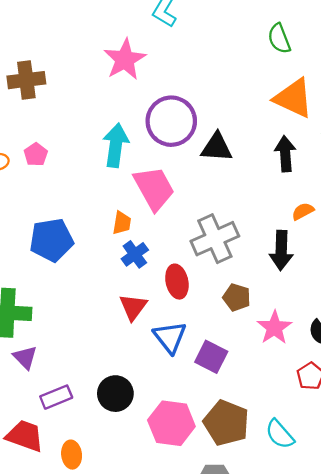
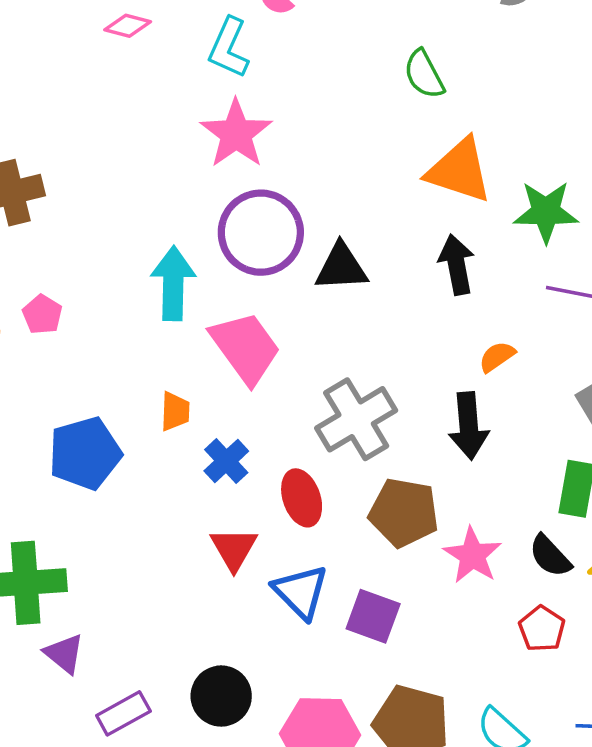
pink star: (125, 59) -> (236, 134), moved
orange trapezoid: (122, 223) -> (175, 411), moved
brown pentagon: (237, 297) -> (404, 513), size x1.5

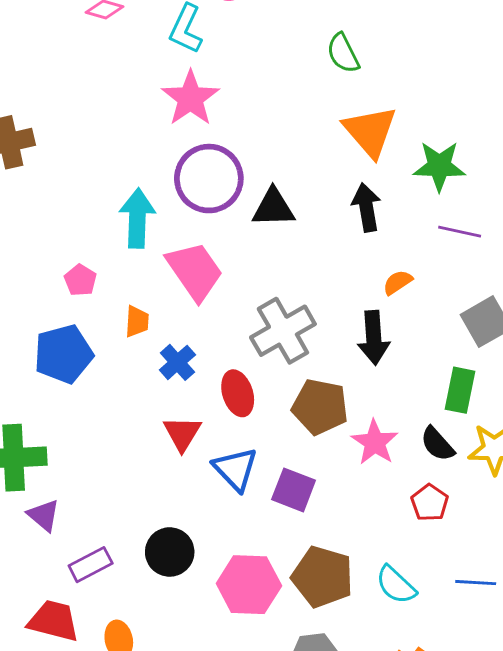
orange triangle: (459, 171) -> (370, 131), turned 30
pink pentagon: (42, 314) -> (80, 280), moved

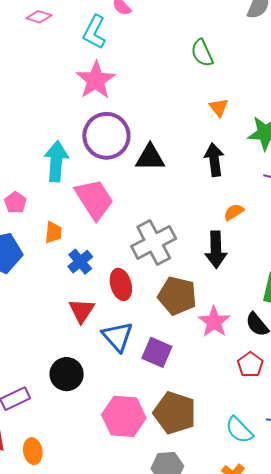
orange triangle: (370, 131) -> (219, 107), size x0.5
black circle: (170, 552) -> (67, 374), moved
cyan semicircle: (396, 585) -> (239, 430), moved

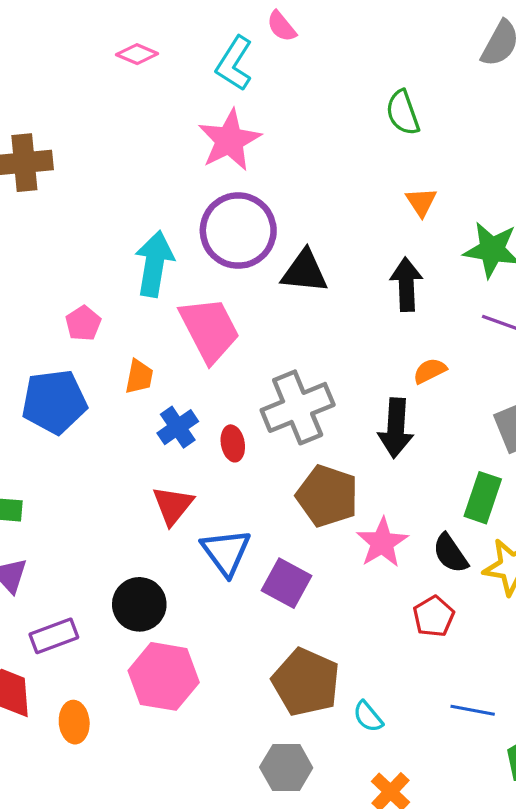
pink diamond: (39, 17) -> (137, 54), moved
red ellipse: (121, 284) -> (233, 443), moved, size x0.7
pink hexagon: (124, 416) -> (164, 676), moved
cyan semicircle: (239, 430) -> (368, 717), moved, size x0.7

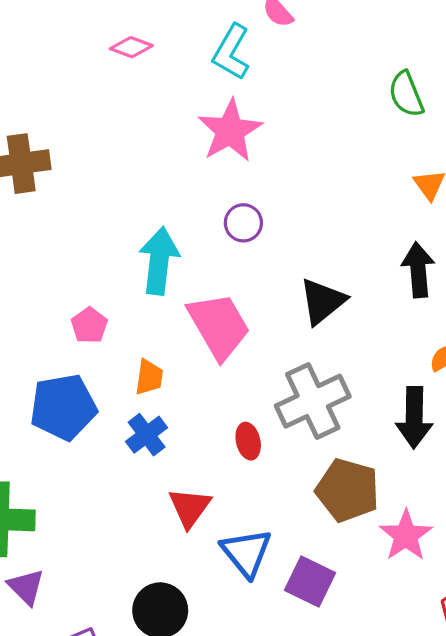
purple circle: (238, 231) -> (243, 223), size x0.5
black triangle: (305, 272) -> (323, 301), moved, turned -42
blue cross: (178, 427) -> (147, 435), moved

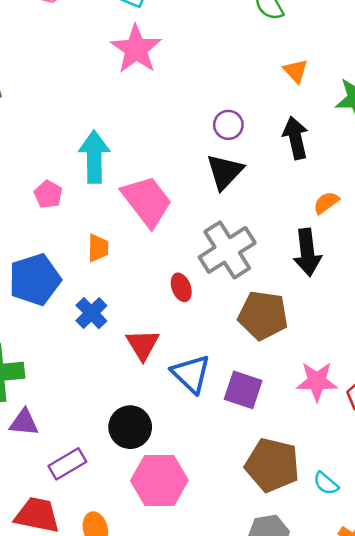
purple circle: (243, 223) -> (228, 125), moved
pink pentagon: (89, 325) -> (48, 194), moved
blue cross: (147, 435) -> (91, 313), moved
pink star: (406, 535) -> (317, 381), moved, turned -30
purple triangle: (26, 587) -> (24, 422), turned -32

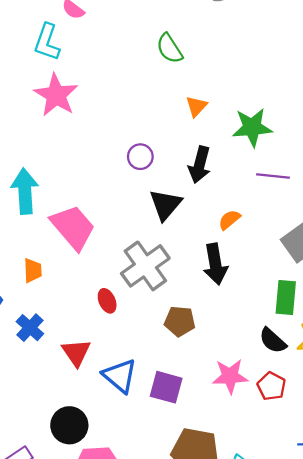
orange triangle: (296, 71) -> (196, 106), turned 30
black arrow: (296, 138) -> (200, 165), turned -150
black triangle: (225, 172) -> (166, 205), moved
brown pentagon: (263, 315) -> (180, 321), size x0.7

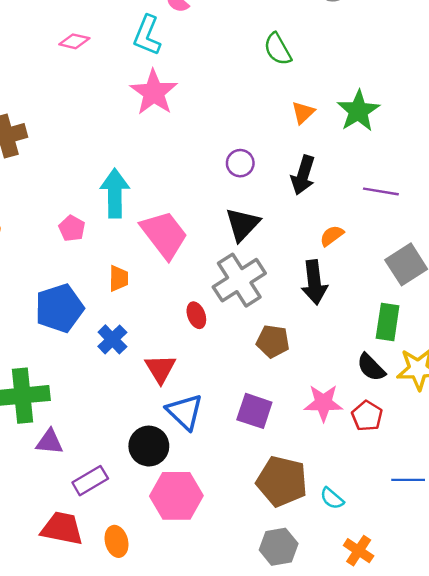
green star: (252, 127) -> (358, 111), moved, turned -30
black triangle: (166, 205) -> (242, 224), moved
blue triangle: (120, 376) -> (185, 412), moved

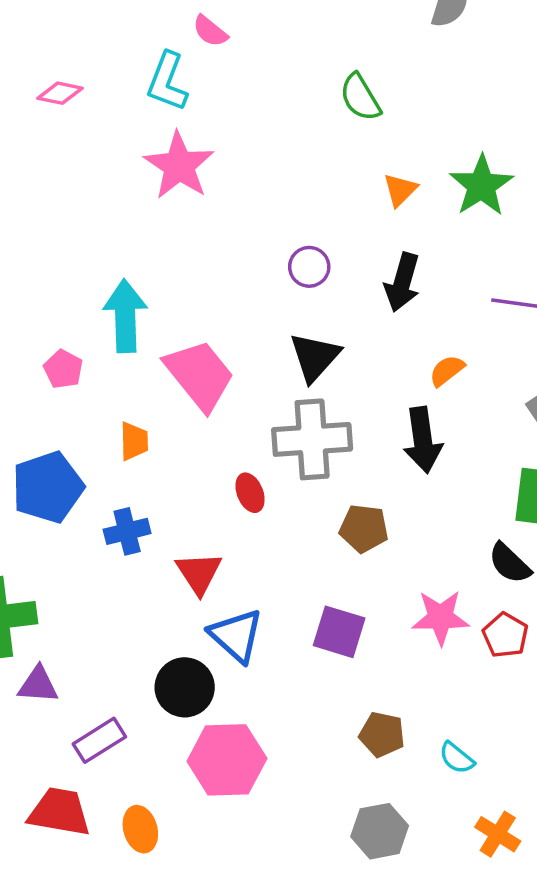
gray cross: (239, 280) -> (312, 439), turned 30
blue cross: (112, 339) -> (127, 531), turned 32
brown pentagon: (282, 481) -> (382, 735), size x0.6

